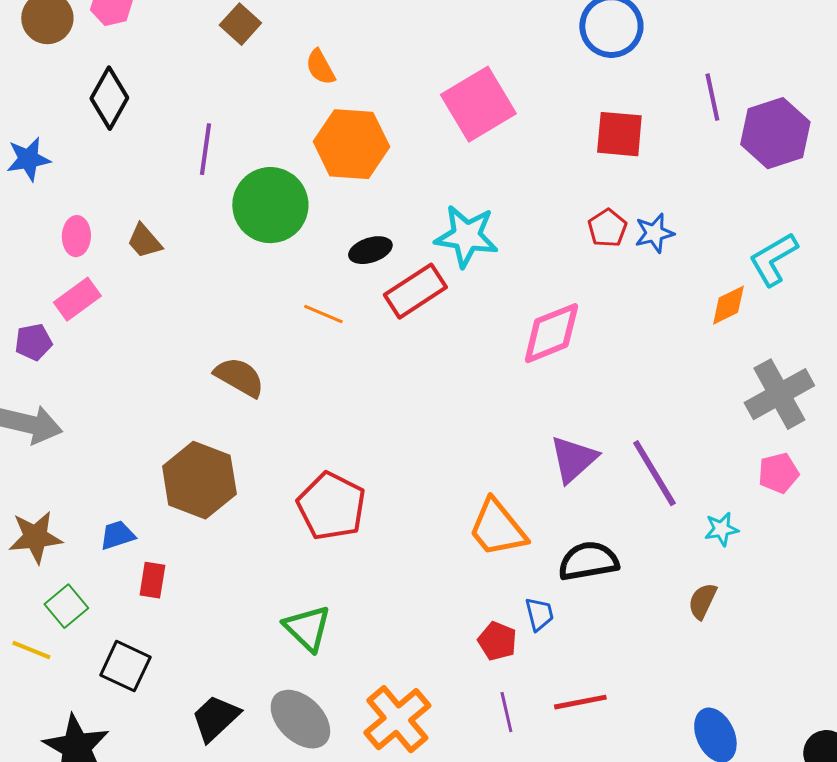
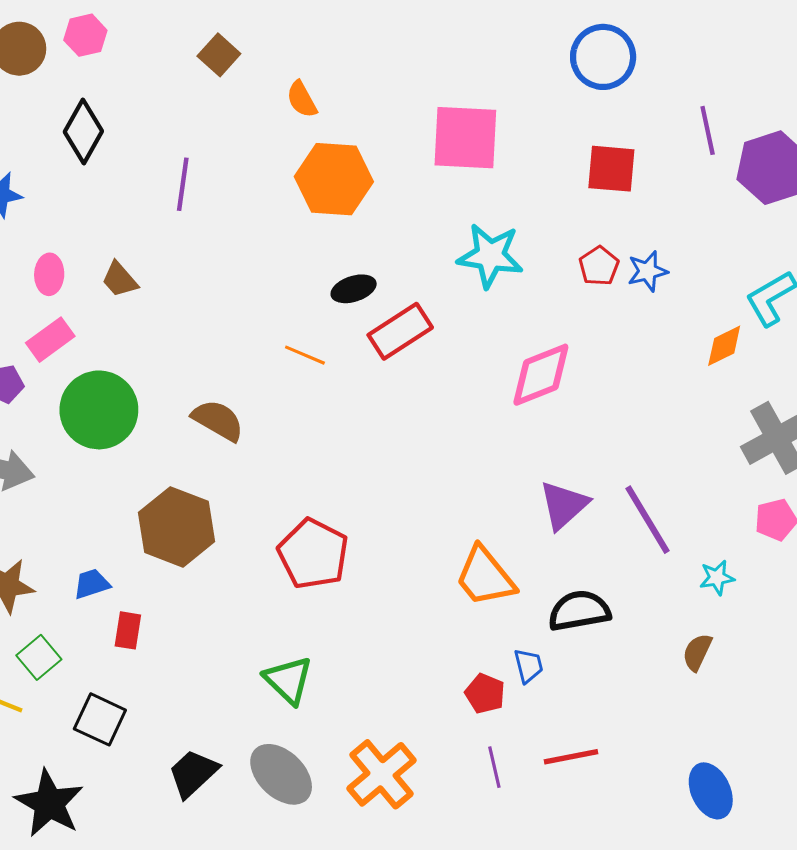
pink square: (478, 104) -> (465, 138), turned 34
green circle: (270, 205) -> (99, 410), moved
cyan star: (466, 236) -> (490, 256), moved

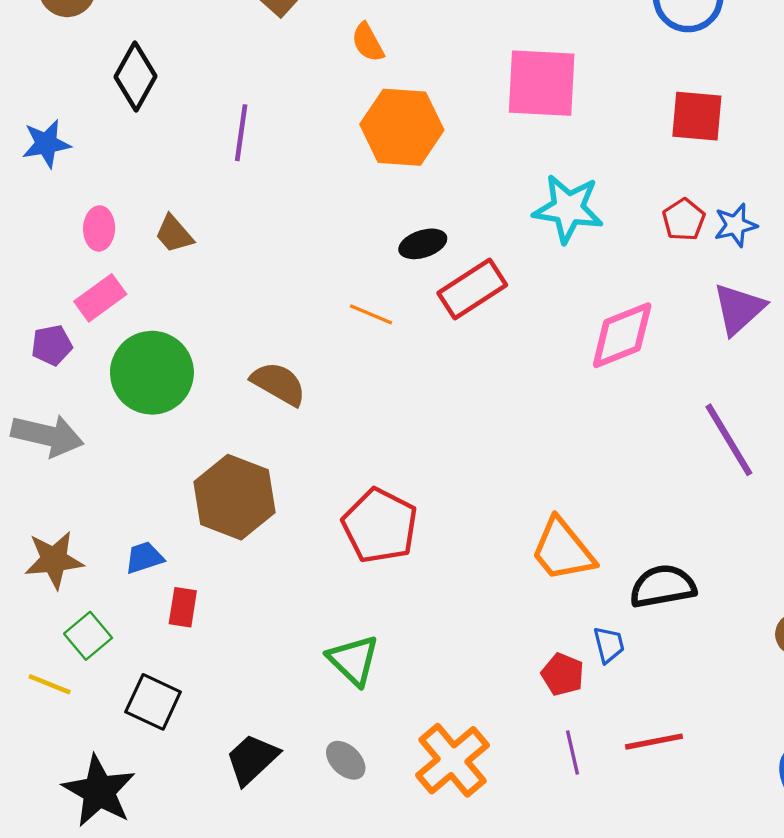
purple triangle: (564, 505) -> (739, 309), moved
purple line: (648, 520) -> (729, 440), moved
gray ellipse: (281, 774) -> (346, 760), size x0.6

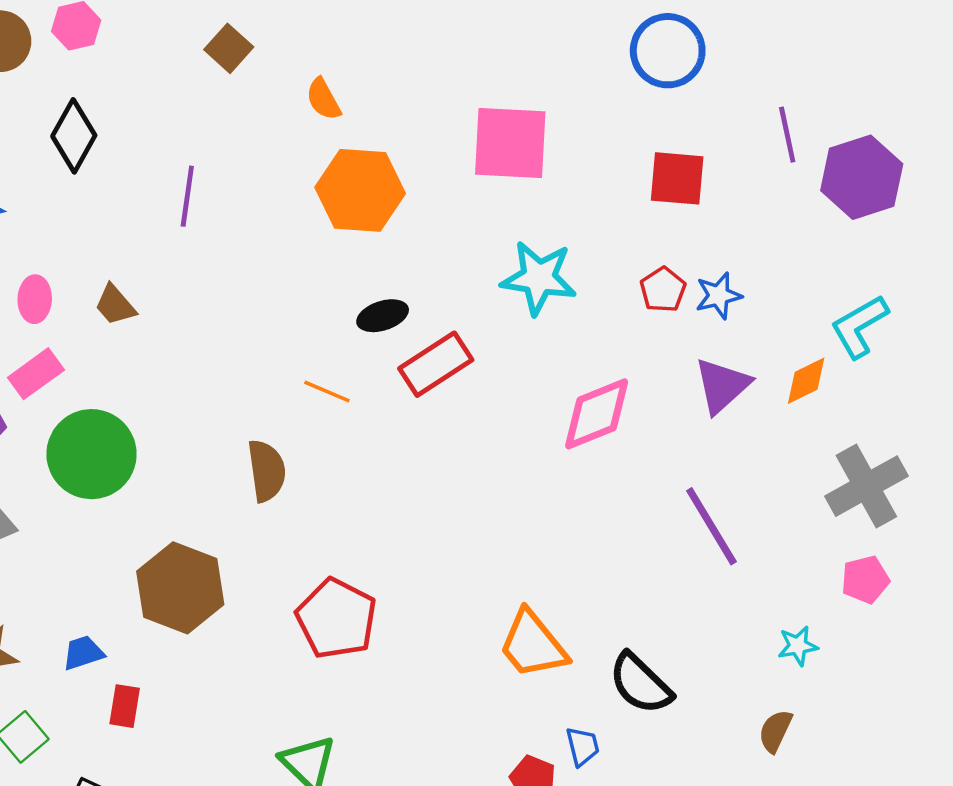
brown semicircle: (279, 384) -> (267, 471), moved, turned 52
black semicircle: (663, 586) -> (640, 684), turned -126

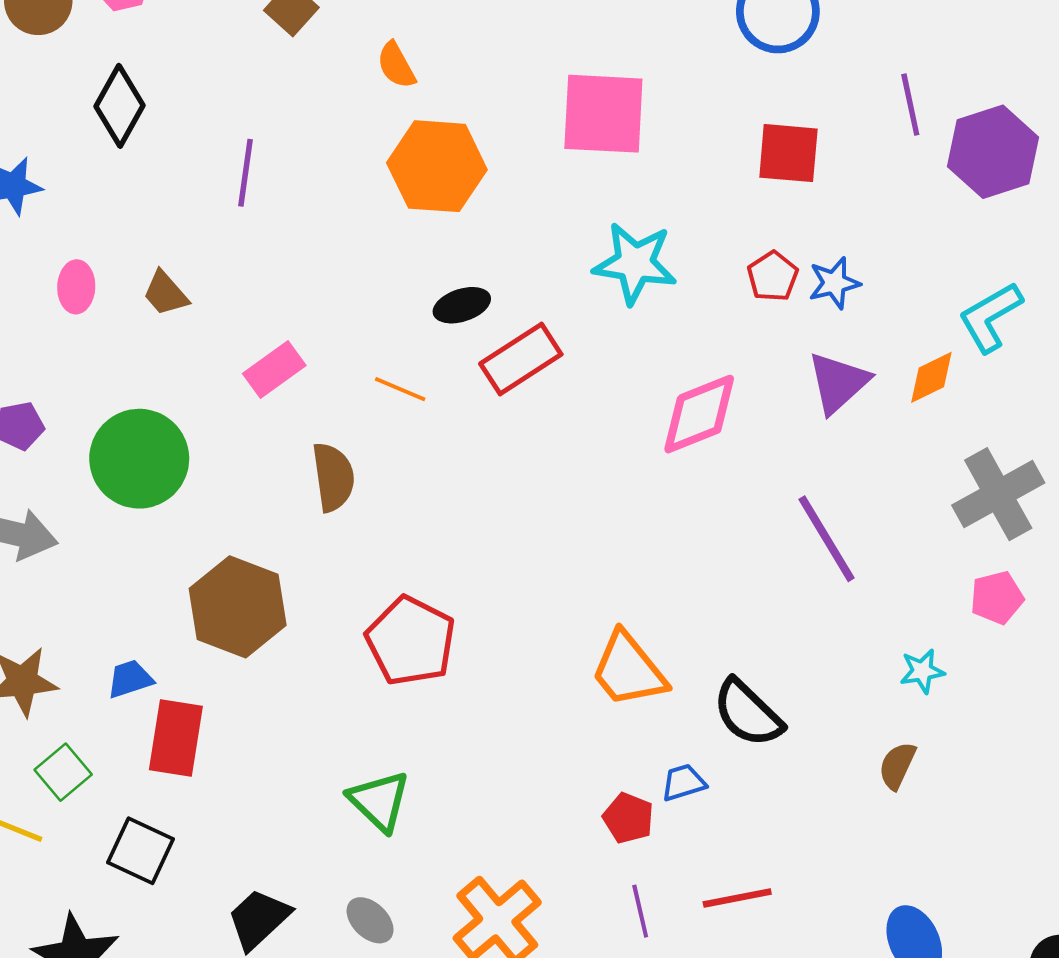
pink rectangle: (36, 374) -> (274, 369), moved
red rectangle: (125, 706) -> (176, 738), size x1.6
blue trapezoid: (582, 746) -> (683, 783), turned -93

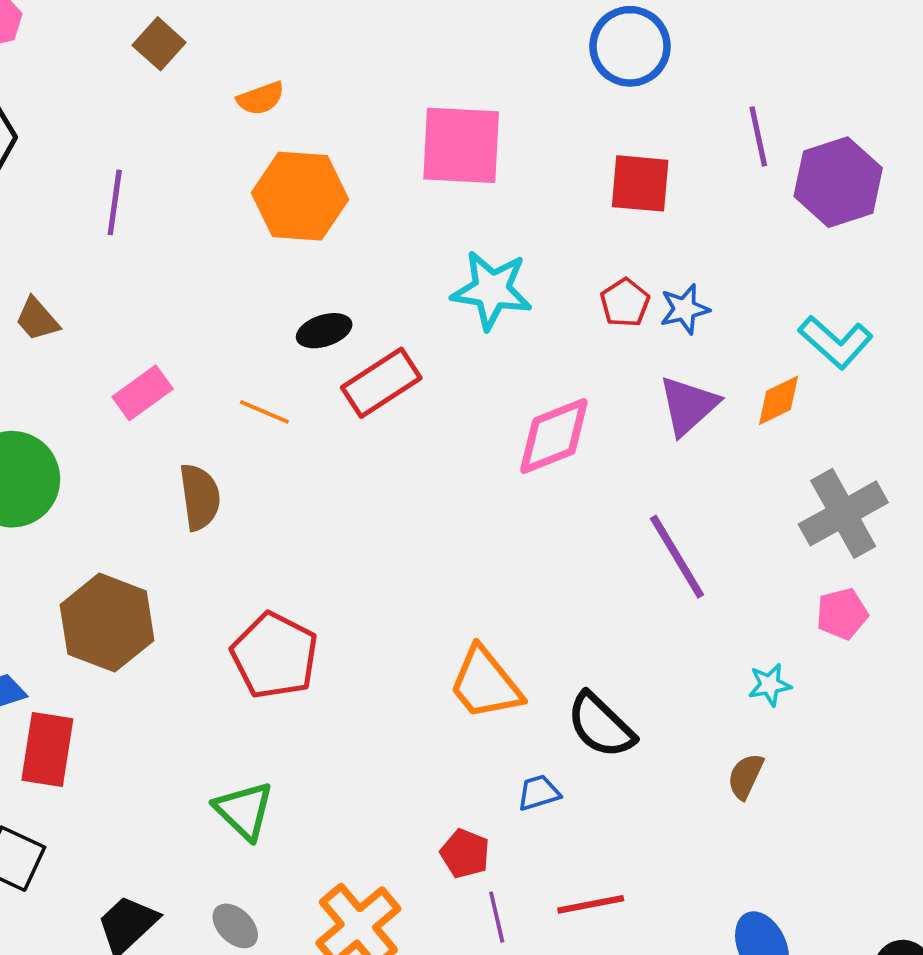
orange semicircle: (396, 65) -> (261, 98), turned -81
cyan L-shape: (990, 317) -> (836, 342), turned -108
red pentagon: (628, 818) -> (465, 854), moved

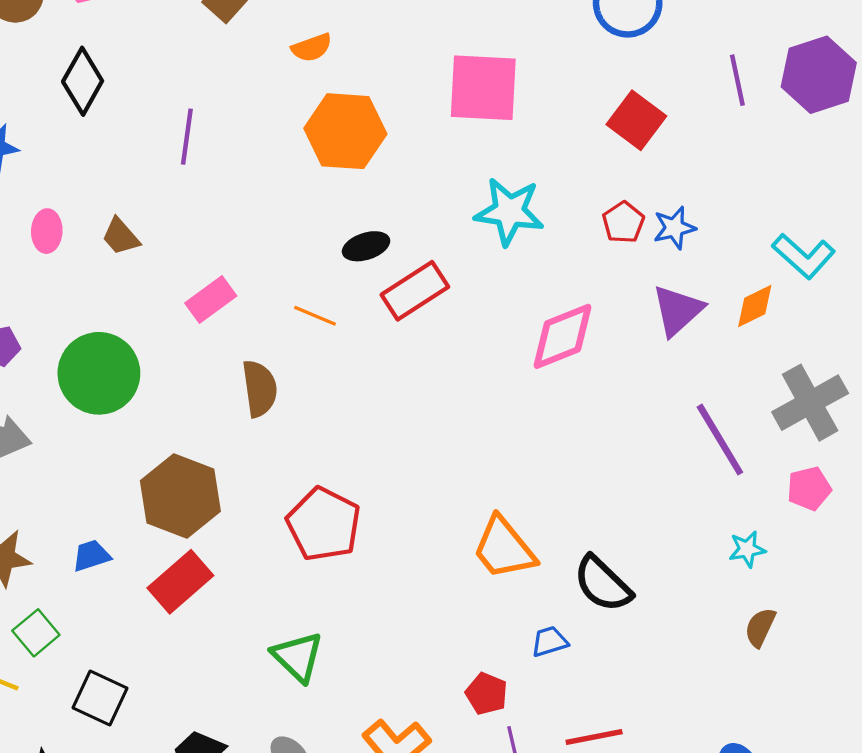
purple hexagon: (838, 182) -> (819, 75), moved
red square: (640, 183) -> (636, 120), turned 32
purple line: (677, 557) -> (720, 440), moved
red rectangle: (47, 750) -> (180, 582), moved, turned 40
brown semicircle: (746, 776) -> (760, 627), moved

